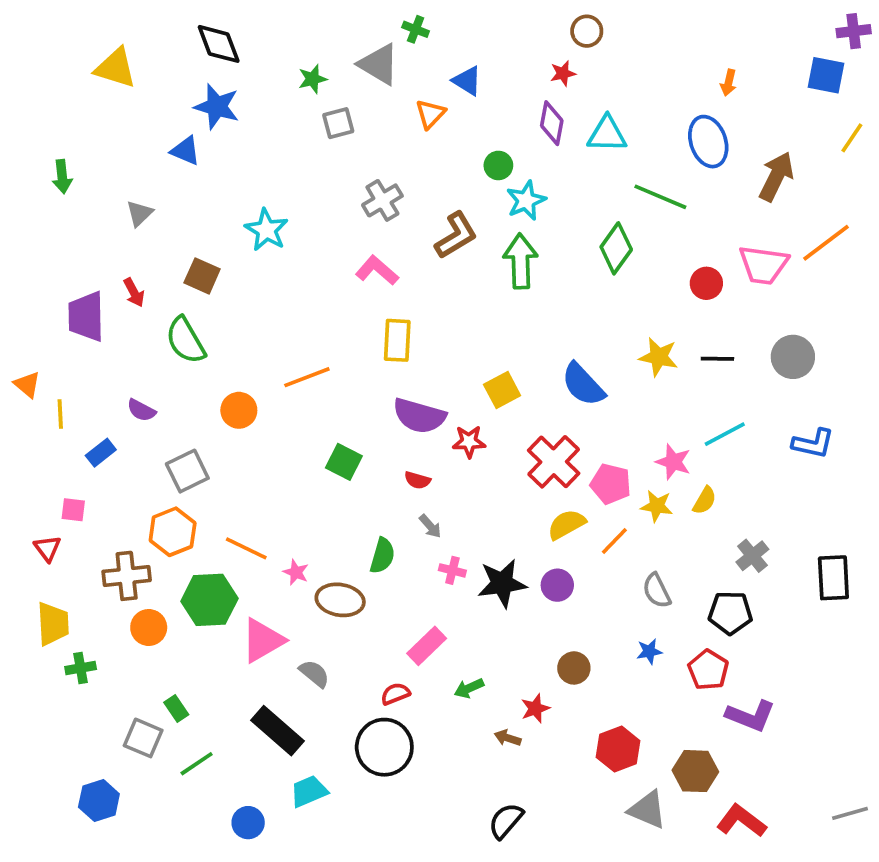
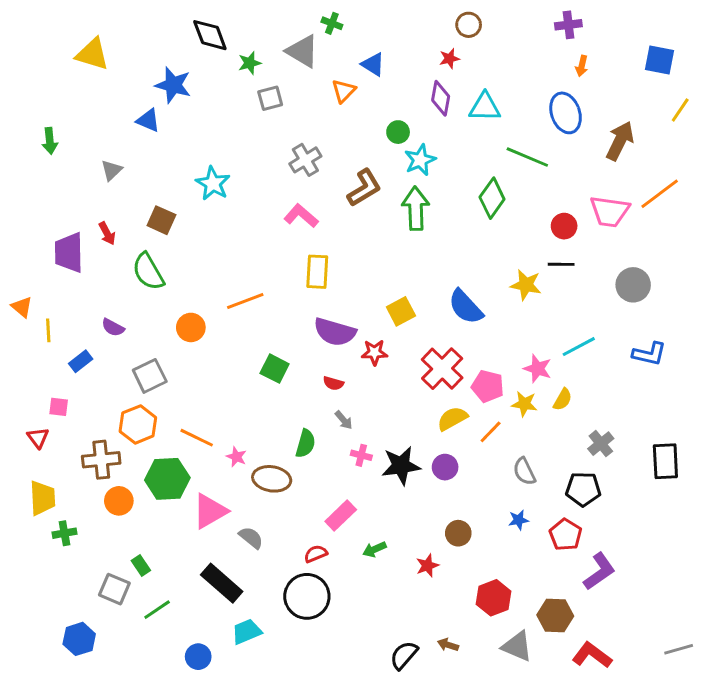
purple cross: (854, 31) -> (568, 25), moved
black diamond: (219, 44) -> (210, 35), moved
black line: (717, 359) -> (561, 264), moved
purple L-shape: (751, 716) -> (599, 571), turned -57
brown arrow: (508, 738) -> (448, 645), moved

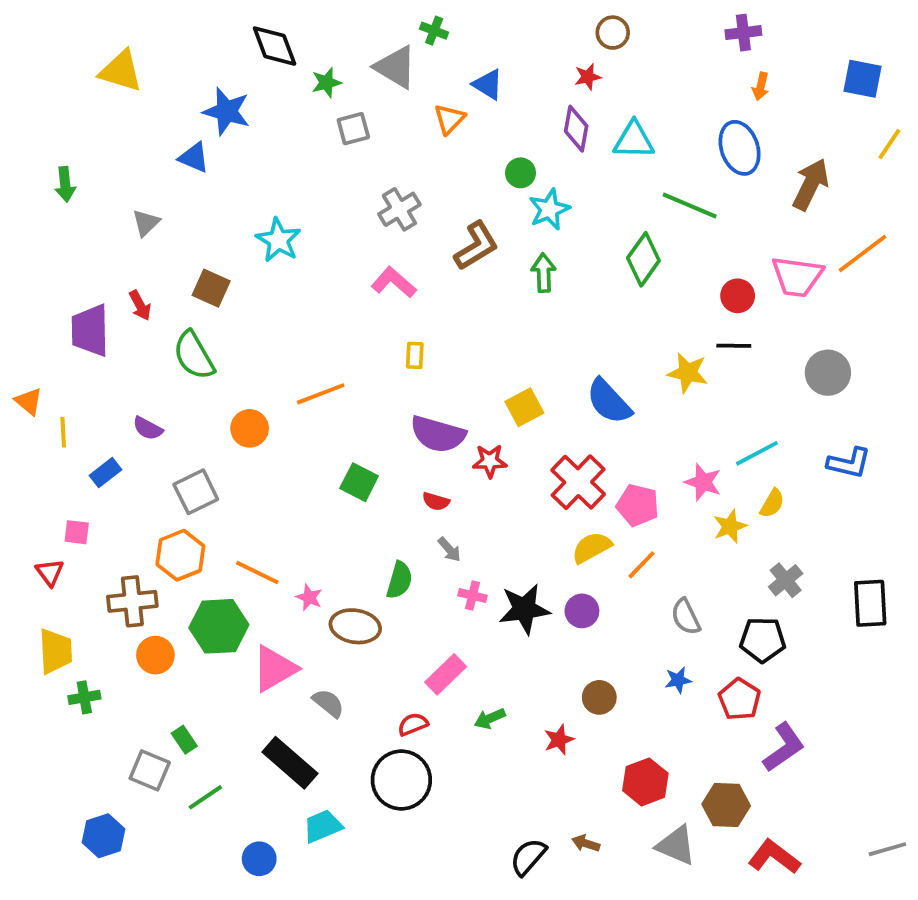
green arrow: (416, 208) -> (544, 273), size x0.7
yellow rectangle: (317, 272) -> (415, 355), size x0.6
yellow semicircle: (563, 399) -> (772, 503), moved
yellow star: (524, 404) -> (730, 526), moved, turned -30

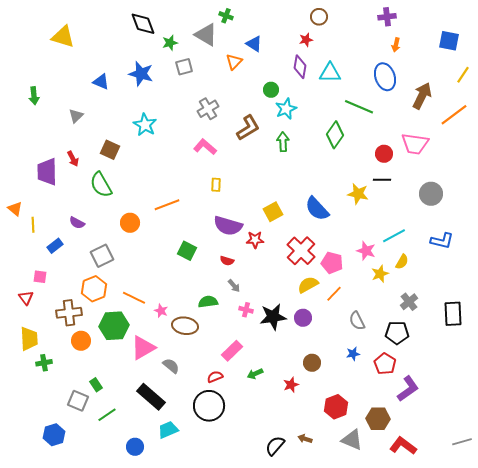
blue star: (227, 111) -> (141, 74), moved
orange line: (862, 254) -> (454, 115), moved
green semicircle: (399, 580) -> (208, 302), turned -114

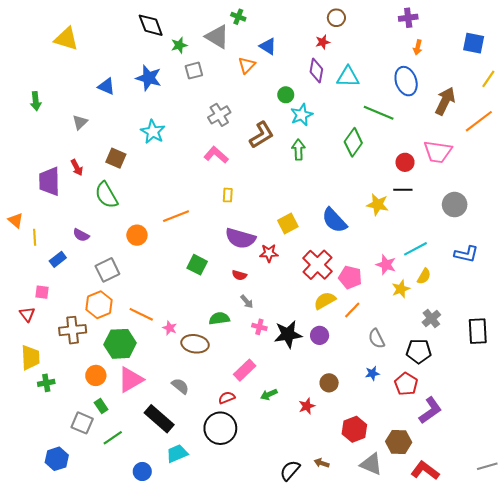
orange circle: (81, 341) -> (96, 375), moved
pink triangle: (143, 348) -> (131, 380), moved

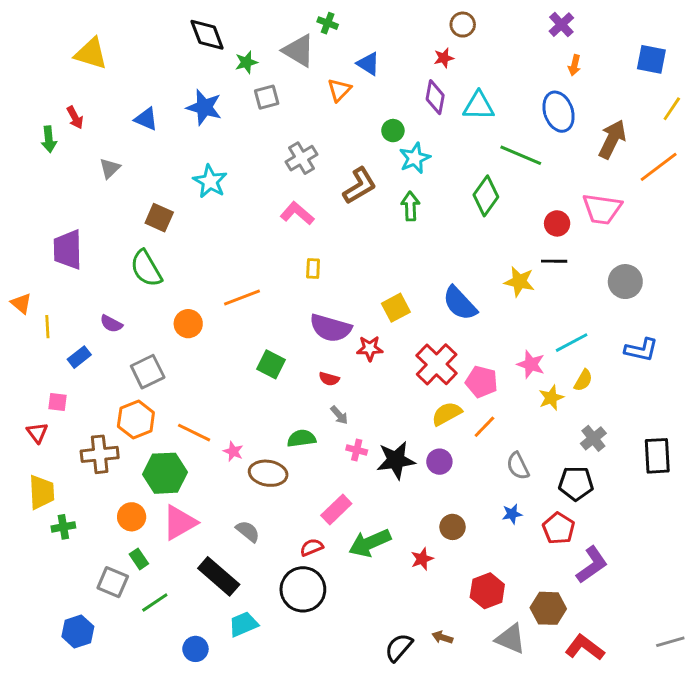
purple cross: (408, 18) -> (561, 25), turned -36
red arrow: (77, 168) -> (75, 117), moved
green arrow: (269, 394) -> (370, 543), size x1.8

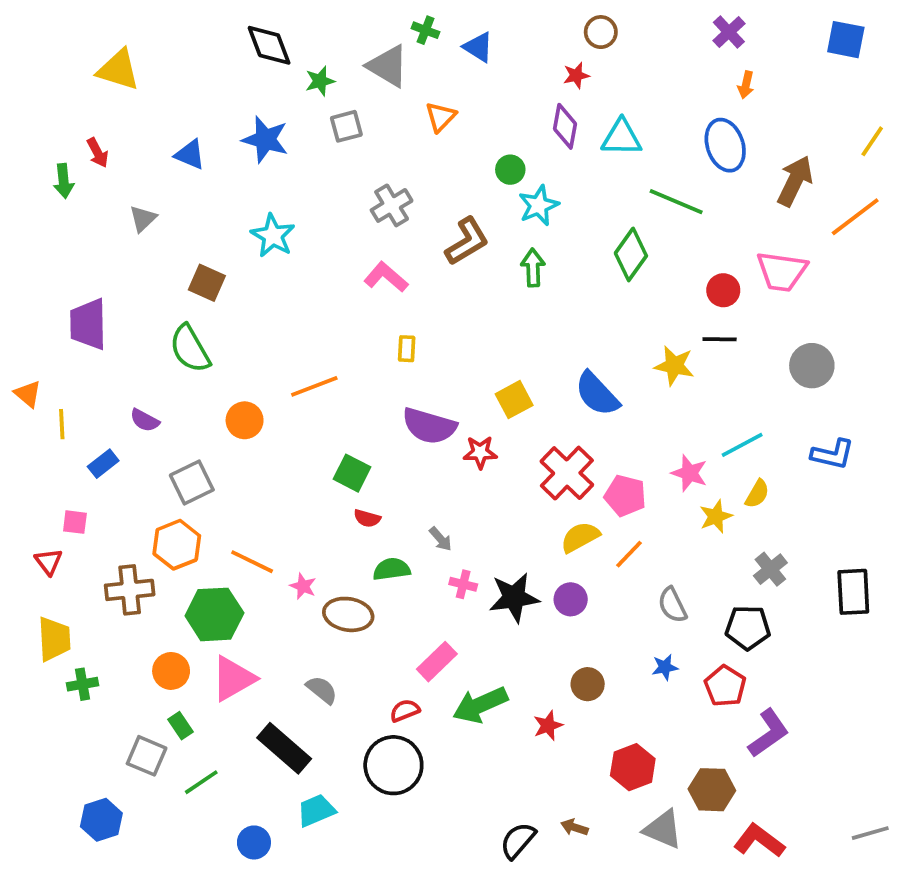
blue square: (651, 59) -> (846, 40), moved
blue triangle: (368, 64) -> (478, 47), moved
red semicircle: (329, 379) -> (367, 518), moved

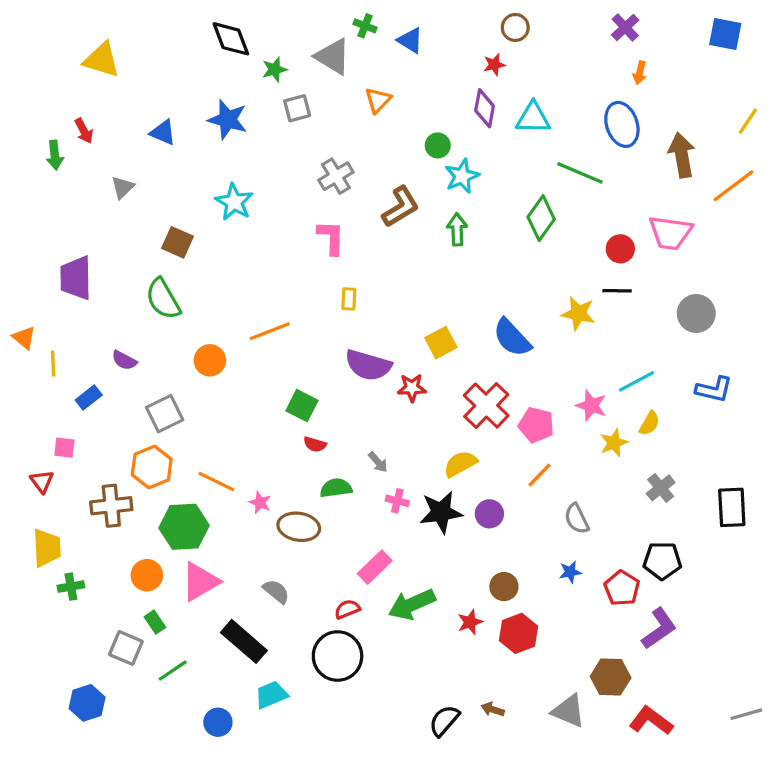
brown arrow: (795, 181) -> (682, 155), turned -36
pink L-shape: (386, 277) -> (331, 238), turned 51
yellow semicircle: (580, 537) -> (460, 464), moved
black pentagon: (748, 628) -> (662, 561), moved
red hexagon: (633, 767) -> (518, 633), moved

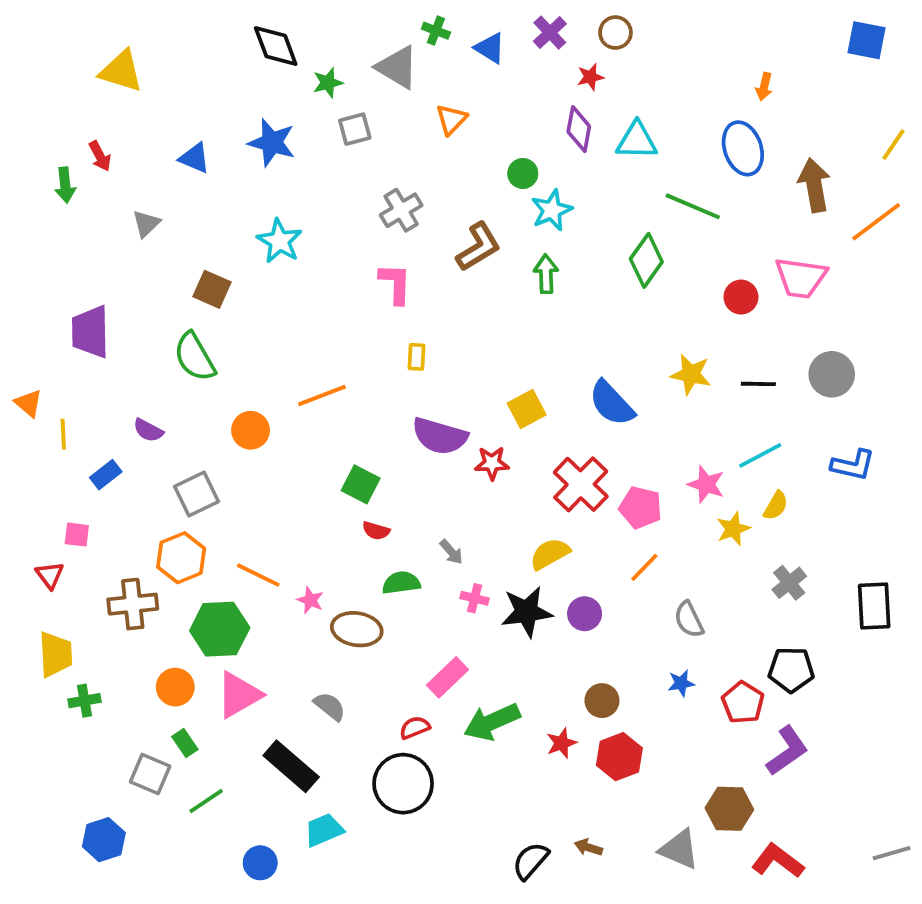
purple cross: (625, 27) -> (550, 33), moved
black line: (617, 291) -> (758, 384), moved

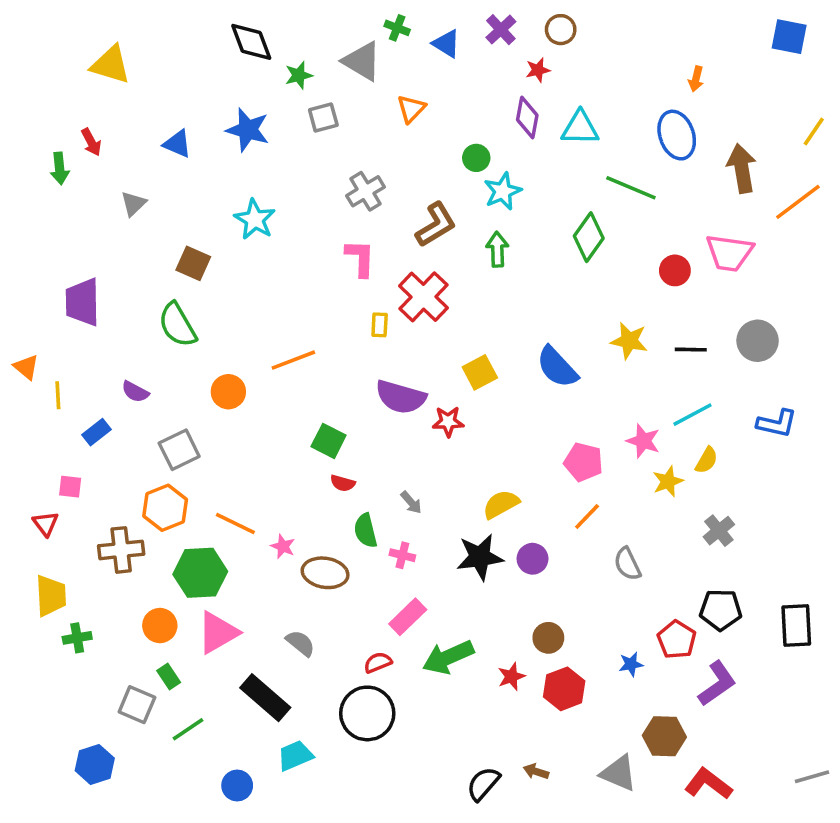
red cross: (581, 484) -> (424, 297), moved
green semicircle: (401, 583) -> (366, 531), turned -96
pink cross: (475, 598) -> (402, 555), moved
black rectangle: (874, 606) -> (796, 626), moved
blue star: (681, 683) -> (631, 664), moved

